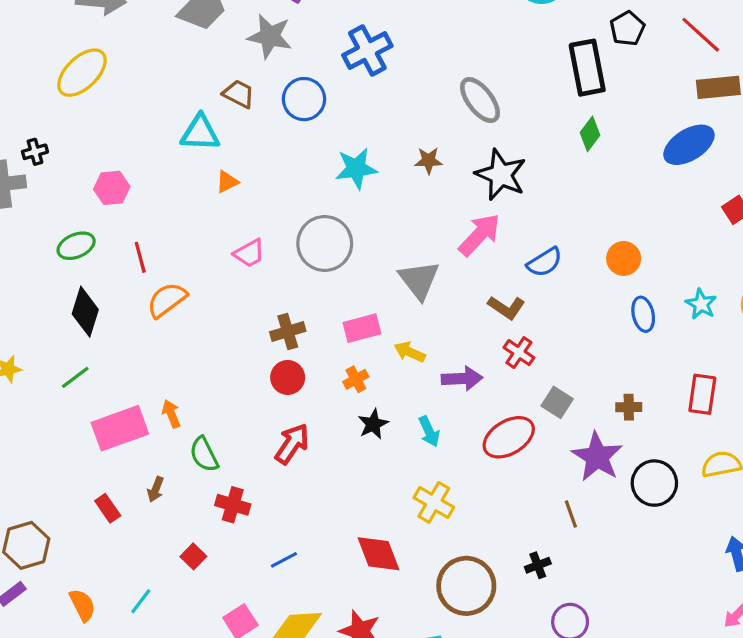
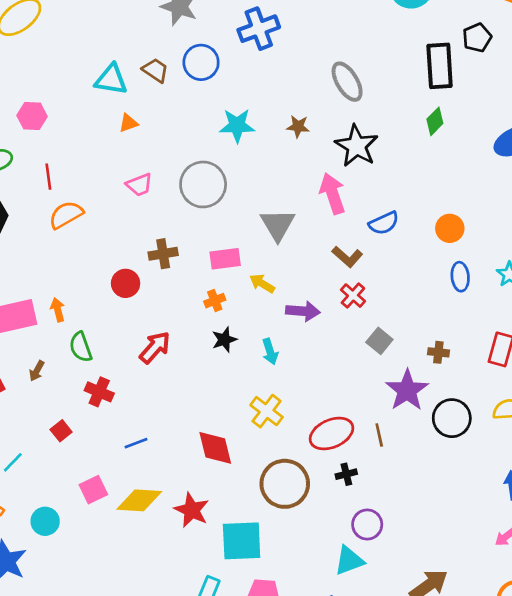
brown trapezoid: (239, 94) -> (155, 70), moved
pink arrow: (479, 235) -> (332, 194), turned -69
red circle: (288, 377) -> (126, 283), moved
red ellipse: (509, 437) -> (331, 434), moved

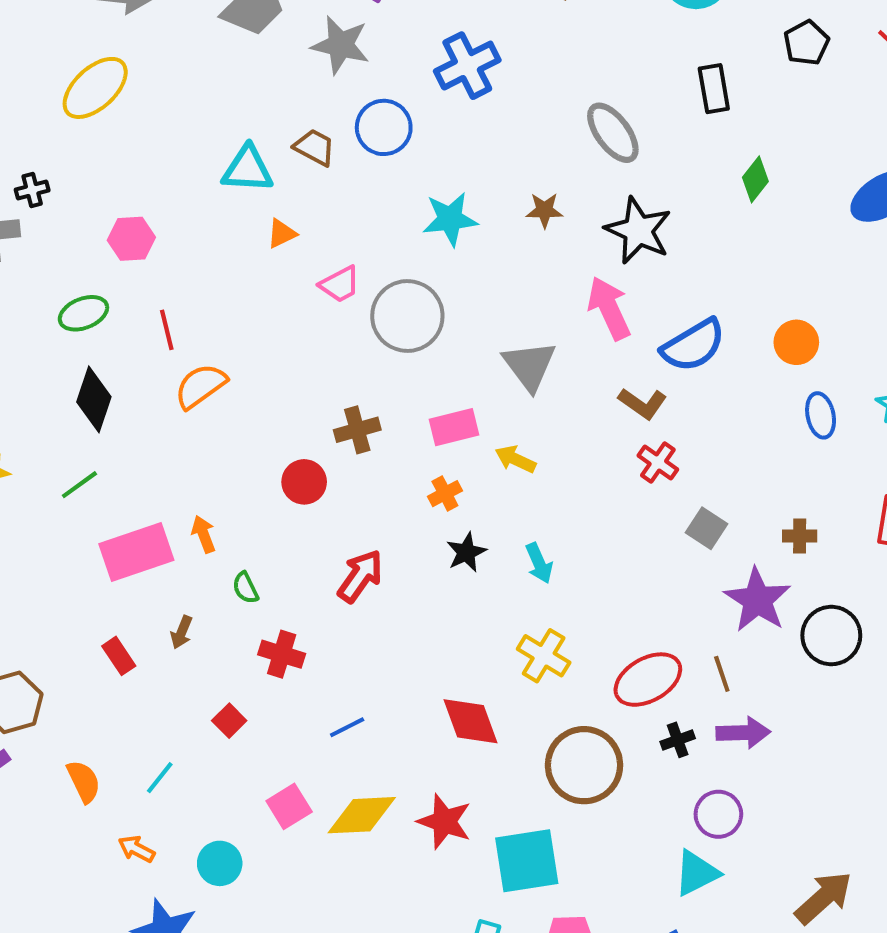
black rectangle: (440, 66) -> (714, 89), moved, size x0.7
pink trapezoid: (139, 185) -> (340, 284), moved
blue semicircle: (384, 223) -> (693, 345), size x1.4
purple arrow: (303, 311) -> (743, 733), moved
green semicircle: (81, 347) -> (245, 588), size x0.7

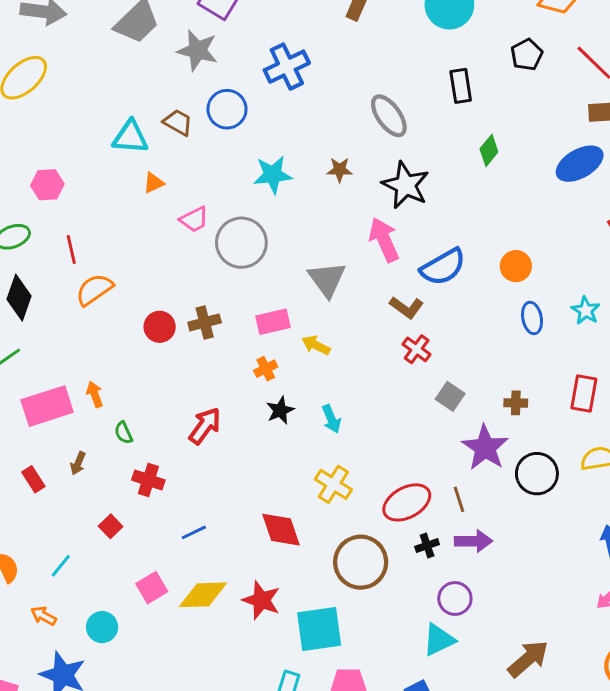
red circle: (304, 482) -> (160, 327), moved

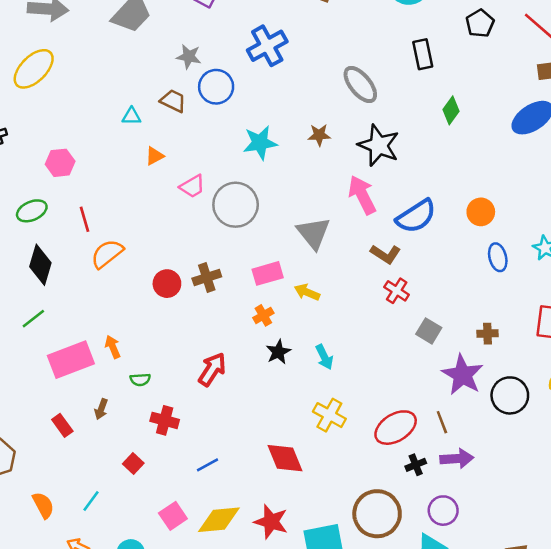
gray star: (197, 50) -> (189, 57), moved, size x0.7
cyan triangle: (130, 137) -> (131, 116), size x0.6
green semicircle: (124, 433) -> (140, 380), turned -66
brown circle: (361, 562) -> (377, 514), moved

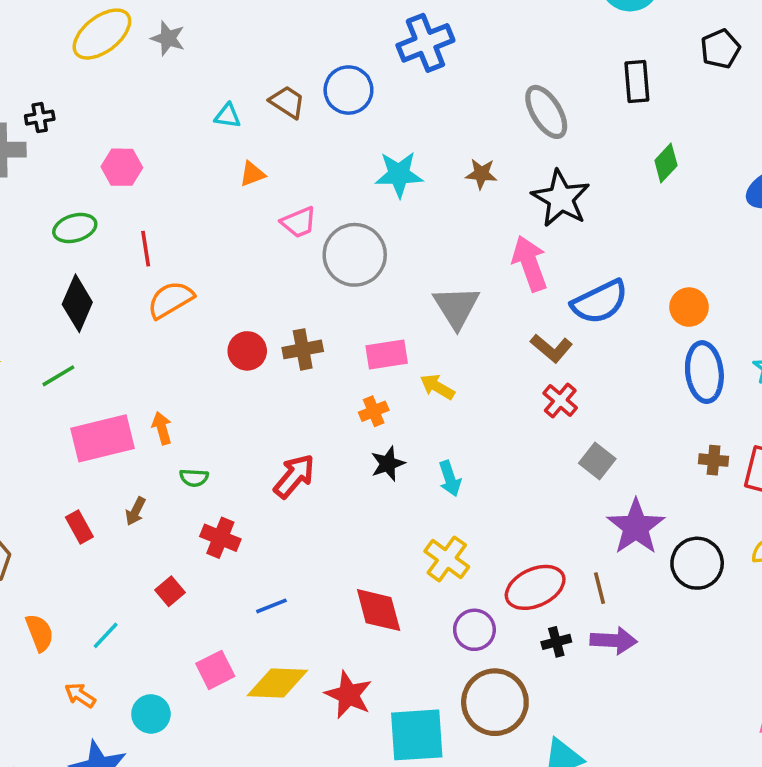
gray star: (189, 57) -> (168, 38), moved
blue ellipse: (498, 257) -> (704, 372), size x1.5
brown cross: (488, 334) -> (714, 460), moved
purple circle: (443, 511) -> (474, 630), moved

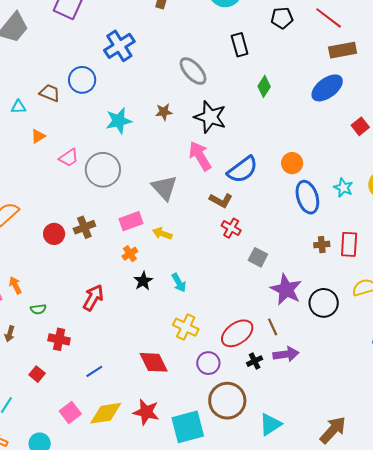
black pentagon: (720, 49) -> (282, 18), turned 30

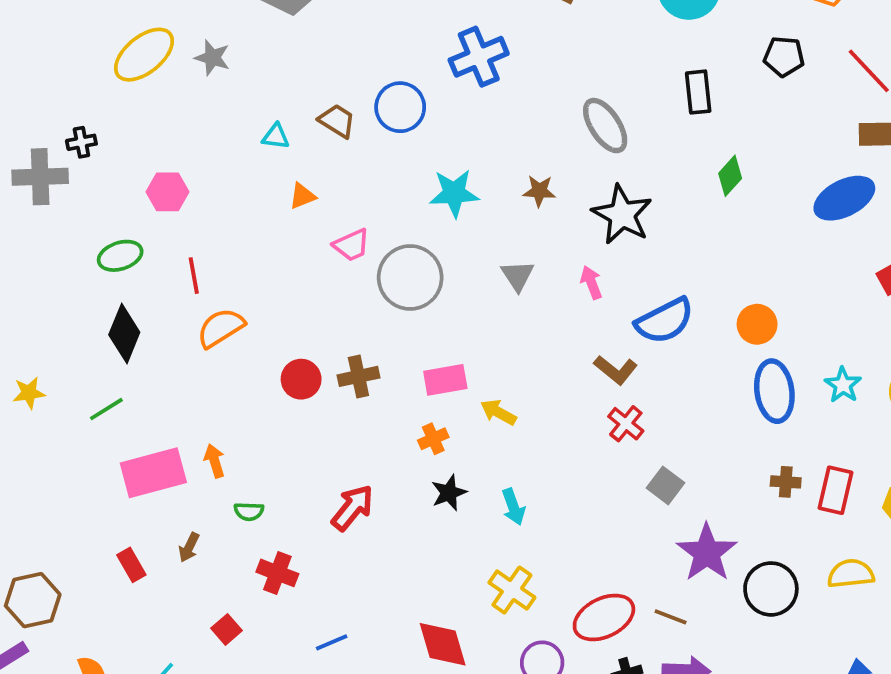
pink arrow: (200, 156) -> (591, 283), size x0.6
gray triangle: (164, 188) -> (517, 276), moved, size x0.7
brown line: (273, 327) -> (671, 617), turned -54

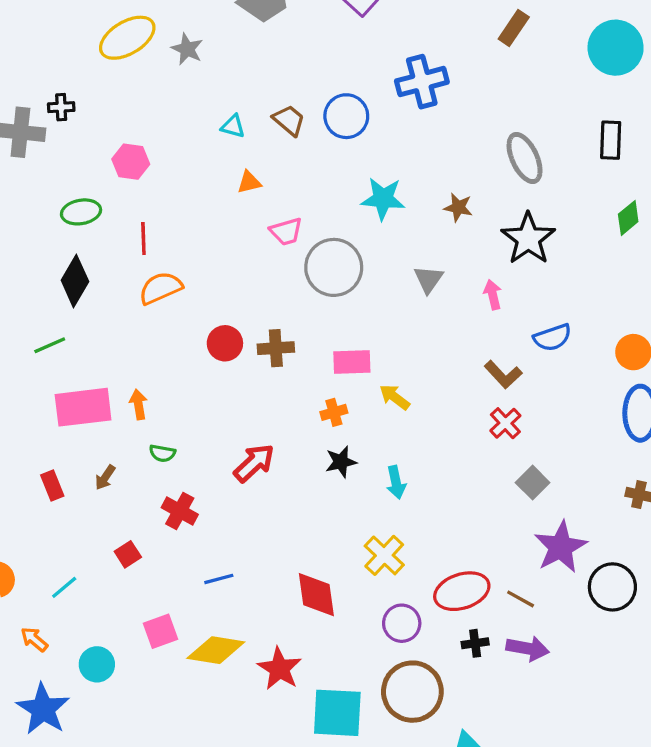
blue semicircle: (665, 321) -> (552, 337), size x0.7

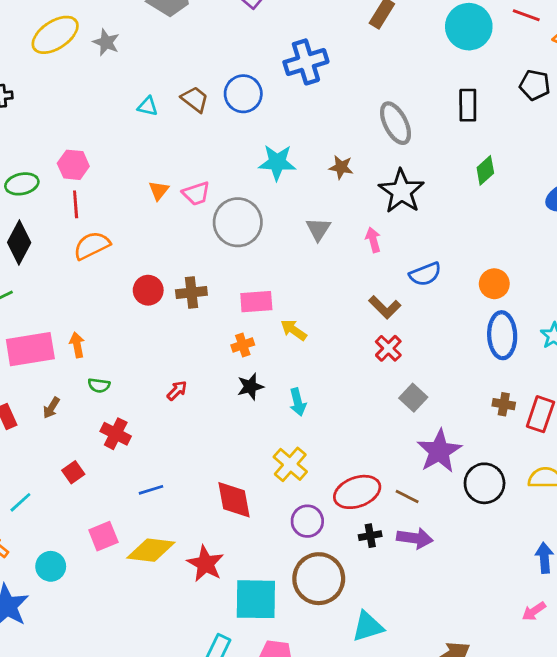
pink hexagon: (131, 162) -> (73, 165), moved
orange triangle: (249, 182) -> (159, 190), moved, turned -35
red arrow: (254, 463) -> (177, 390), size x0.6

